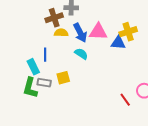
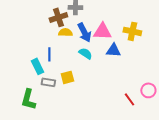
yellow cross: (128, 32) -> (132, 31), turned 30
blue triangle: (118, 43) -> (113, 50), moved
green L-shape: (30, 88) -> (28, 99), moved

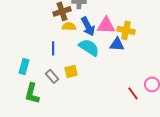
yellow cross: (132, 31) -> (126, 30), moved
cyan semicircle: (85, 53) -> (89, 47), size x1.5
cyan rectangle: (37, 66) -> (24, 66), moved, turned 42
gray rectangle: (48, 82) -> (52, 76), turned 40

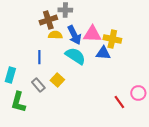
yellow square: (71, 71) -> (57, 80), turned -32

